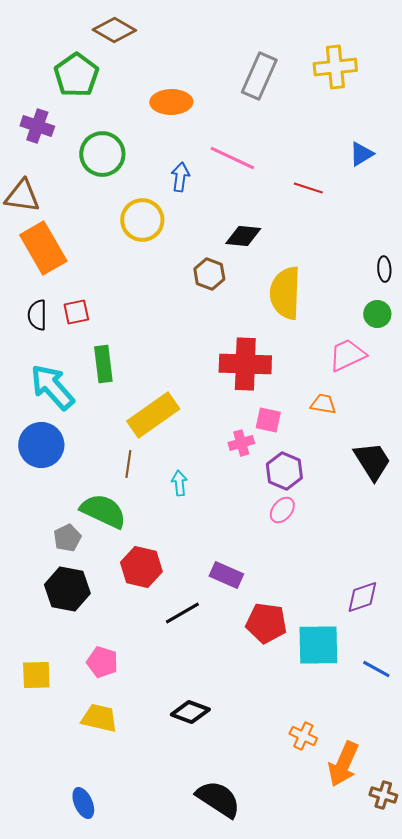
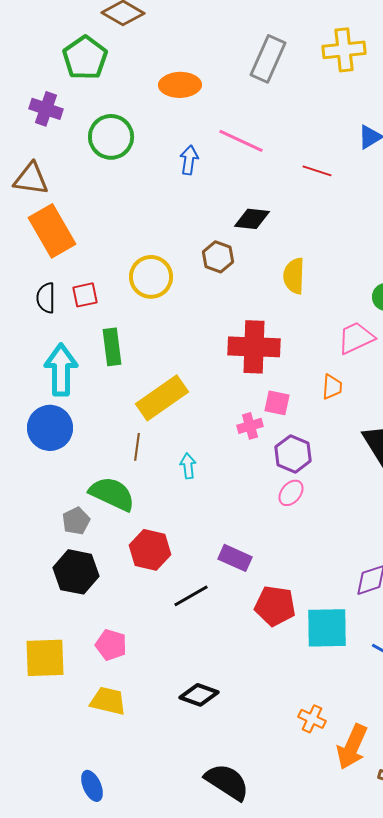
yellow circle: (142, 220) -> (151, 277), moved
yellow semicircle: (285, 293) -> (294, 276), size x0.7
cyan arrow: (52, 387) -> (61, 370), turned 42
orange trapezoid: (323, 404) -> (332, 387), turned 84
yellow square: (36, 675) -> (45, 658), size x1.4

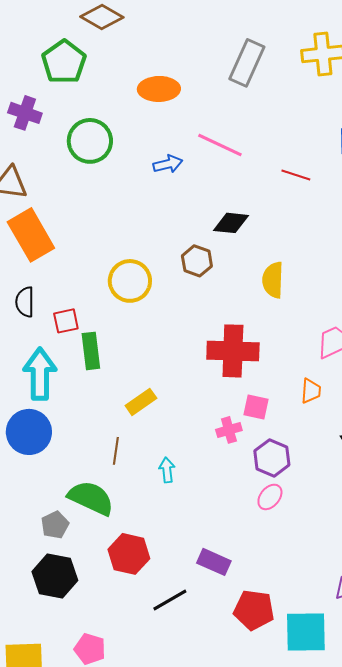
blue arrow: (189, 160) -> (168, 164), turned 68
red square: (85, 295) -> (66, 321), moved
yellow rectangle: (162, 398) -> (141, 402), size x0.6

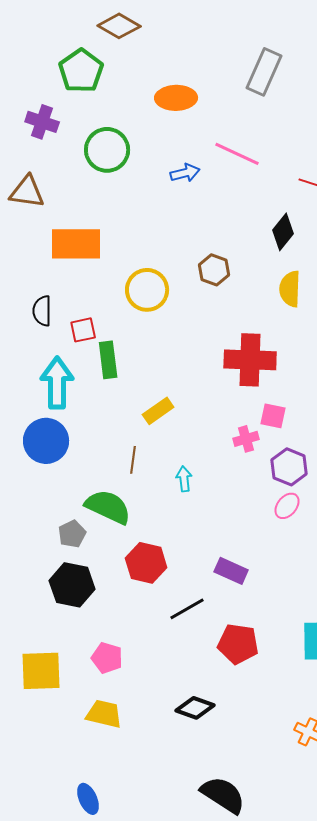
black diamond: (231, 223) -> (283, 232), moved, turned -57
orange rectangle: (31, 235) -> (76, 244), moved, turned -60
red pentagon: (254, 610) -> (238, 644), moved

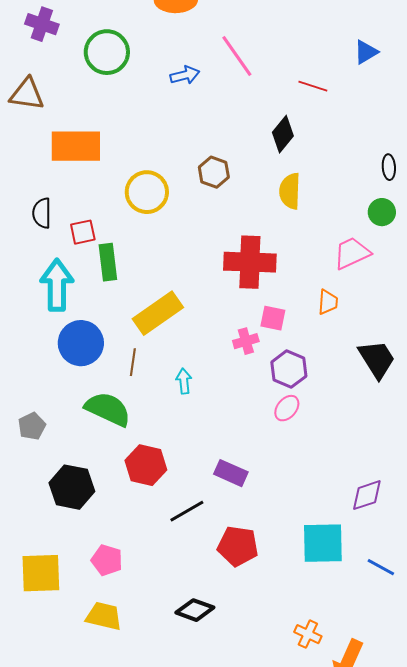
pink line: (237, 154) -> (237, 56), turned 30
yellow rectangle: (158, 411) -> (158, 313), size x1.6
blue circle: (46, 441) -> (81, 343), moved
gray pentagon: (72, 534) -> (32, 426), moved

